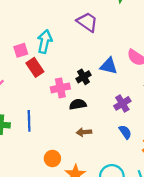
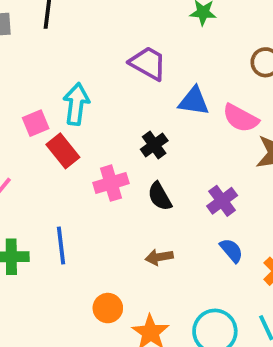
blue triangle: (109, 66) -> (194, 101), moved
black cross: (83, 77) -> (154, 145), moved
black semicircle: (78, 104) -> (160, 196), moved, turned -105

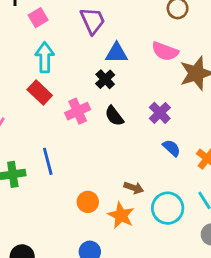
purple trapezoid: (148, 63) -> (93, 21), turned 44
blue triangle: (194, 101) -> (117, 53), moved
pink square: (36, 123) -> (38, 18), moved
brown arrow: (159, 257) -> (134, 188), moved, turned -144

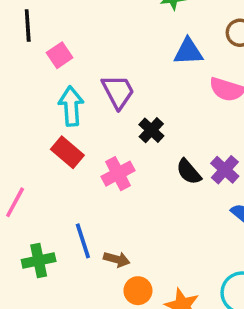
purple trapezoid: (93, 21) -> (118, 92), moved
blue triangle: (117, 53) -> (188, 52), moved
black semicircle: (114, 116) -> (189, 172), moved
brown arrow: (134, 188) -> (117, 259), moved

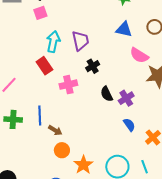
pink square: (60, 55) -> (40, 13), moved

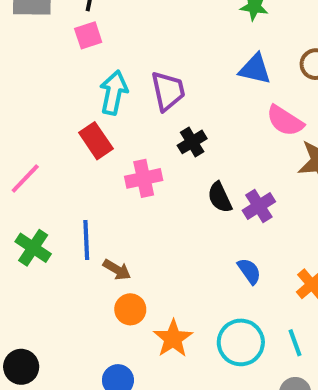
green cross: (13, 119) -> (33, 248), turned 30
blue semicircle: (129, 125) -> (249, 271), moved

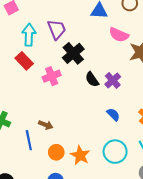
black cross: (192, 142) -> (73, 53), size x1.5
blue line: (86, 240) -> (29, 140), moved
orange circle: (130, 309) -> (56, 152), moved

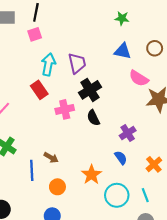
black semicircle: (92, 79) -> (93, 118), moved
purple cross: (113, 80) -> (128, 133), moved
orange star: (80, 155) -> (91, 175), moved

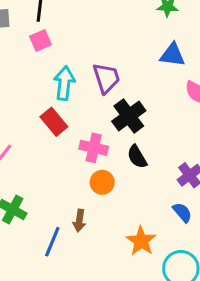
pink cross: (65, 109) -> (94, 148), turned 30
brown arrow: (51, 158) -> (79, 221), turned 72
blue line: (32, 170) -> (52, 242), turned 30
orange circle: (57, 187) -> (102, 182), moved

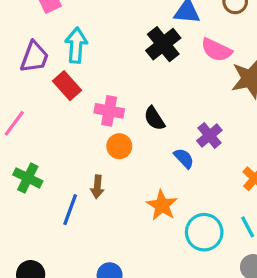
purple trapezoid: (106, 78) -> (34, 57), moved, turned 40
black cross: (129, 116) -> (163, 44), moved
blue semicircle: (182, 212) -> (184, 158), moved

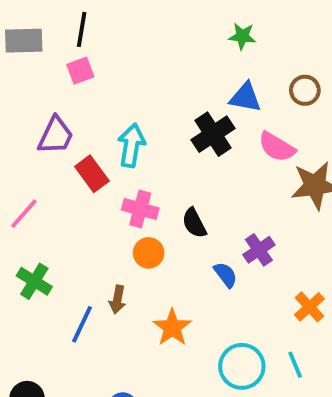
cyan arrow: (76, 45) -> (131, 145), moved
orange star: (162, 205) -> (172, 327), moved

